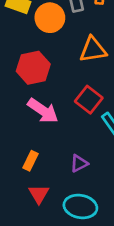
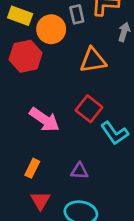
red hexagon: (33, 68) -> (26, 56), moved
purple triangle: (79, 163) -> (79, 171), turned 30

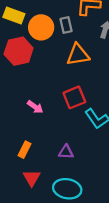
gray rectangle: (77, 14) -> (66, 25), moved
red square: (89, 109) -> (74, 97), turned 30
pink arrow: (44, 120) -> (35, 107), size x0.6

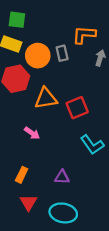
orange triangle: (78, 55) -> (46, 98), moved
red square: (74, 97) -> (77, 108), moved

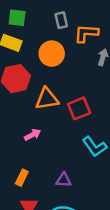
gray rectangle: (62, 53) -> (61, 20), moved
orange circle: (38, 56) -> (52, 54), moved
pink arrow: (32, 133) -> (33, 135), turned -63

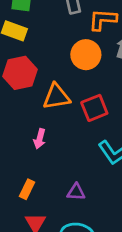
orange circle: (52, 54) -> (86, 55), moved
pink arrow: (33, 135) -> (40, 139), turned 133

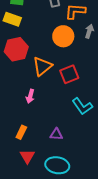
orange triangle: (56, 97) -> (42, 66), turned -30

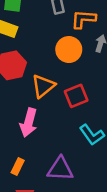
pink arrow: (30, 96) -> (29, 123), size x1.6
purple triangle: (56, 134) -> (60, 169), size x1.6

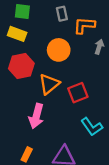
orange circle: (69, 50) -> (59, 50), moved

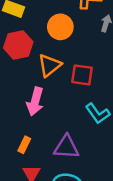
red square: (78, 93) -> (82, 75), turned 30

